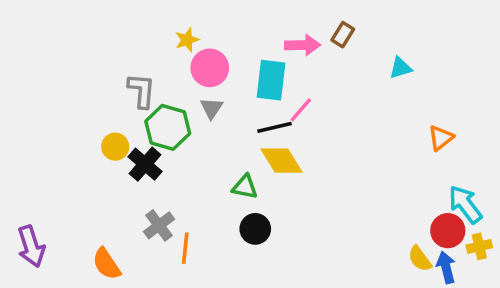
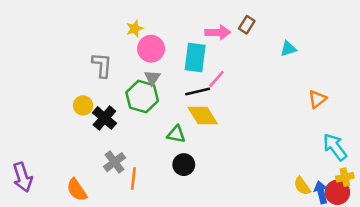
green hexagon: (168, 127) -> (142, 97), moved
red circle: (448, 231) -> (337, 192), moved

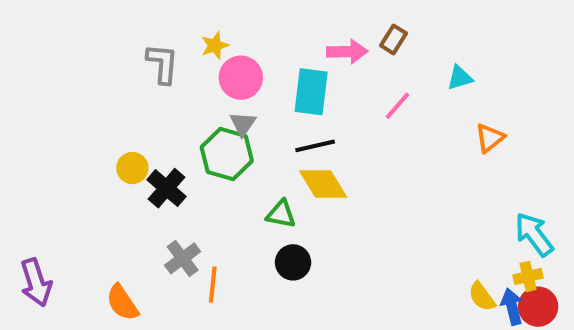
gray L-shape: (102, 65) -> (162, 64), moved
pink line: (217, 79) -> (397, 106), moved
orange triangle: (317, 99) -> (490, 138), moved
yellow cross: (345, 177) -> (528, 276), moved

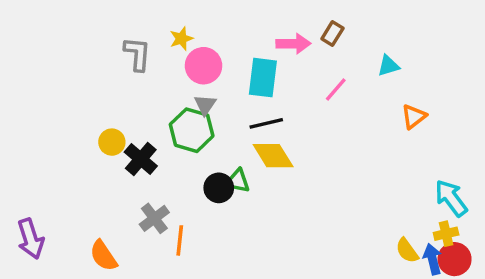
black circle: (293, 262) -> (219, 188), moved

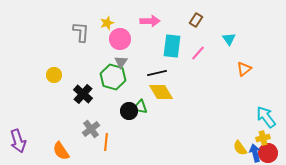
pink arrow: (293, 44) -> (150, 21), moved
cyan triangle: (388, 66) -> (229, 39), turned -48
cyan rectangle: (263, 78) -> (172, 46), moved
yellow circle: (112, 142) -> (54, 75), moved

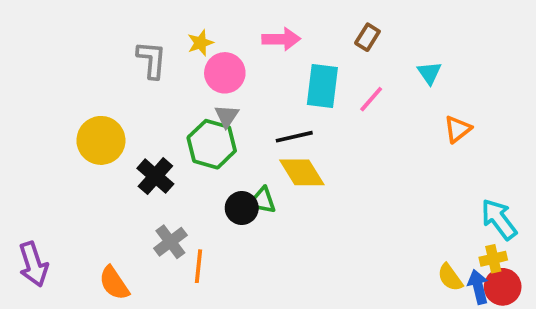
yellow circle: (54, 75) -> (101, 140), size x1.6

